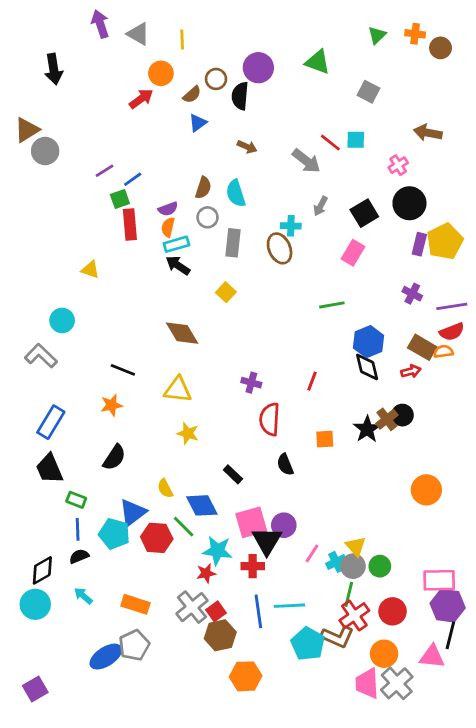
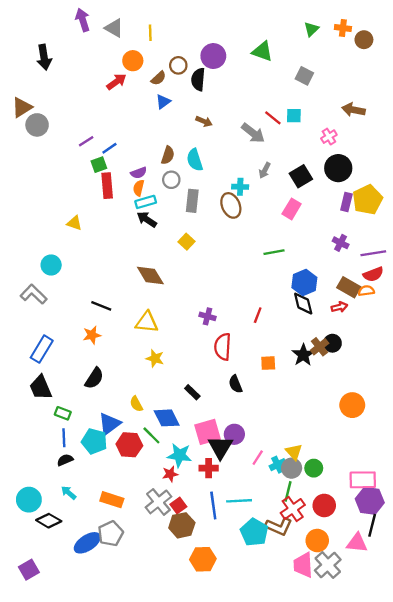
black diamond: (42, 570) -> (49, 521), moved, turned 60

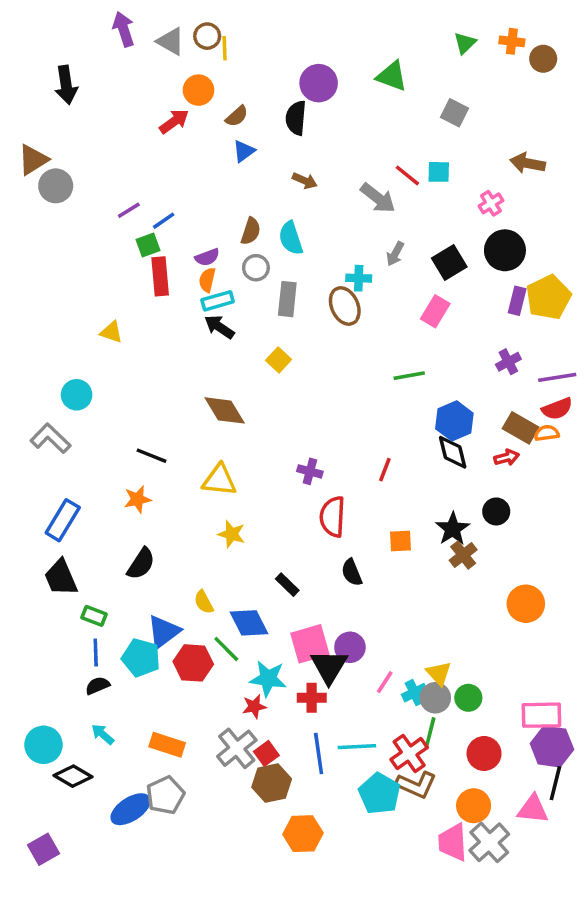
brown circle: (178, 65) -> (207, 36), moved
purple cross: (341, 243) -> (508, 362), turned 35
brown cross: (320, 347) -> (463, 555), moved
red cross: (293, 509) -> (409, 753), moved

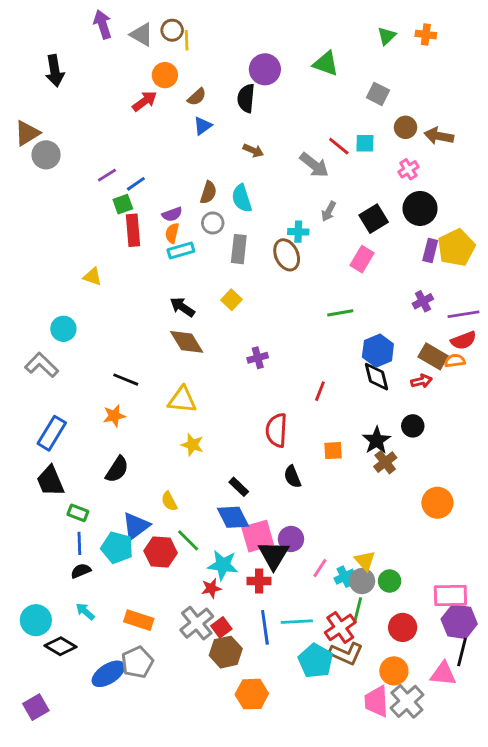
brown circle: (543, 59) -> (406, 127), moved
black arrow: (219, 327) -> (182, 307), moved
purple cross: (310, 471) -> (258, 358), moved, turned -30
blue diamond: (249, 623) -> (233, 517), moved

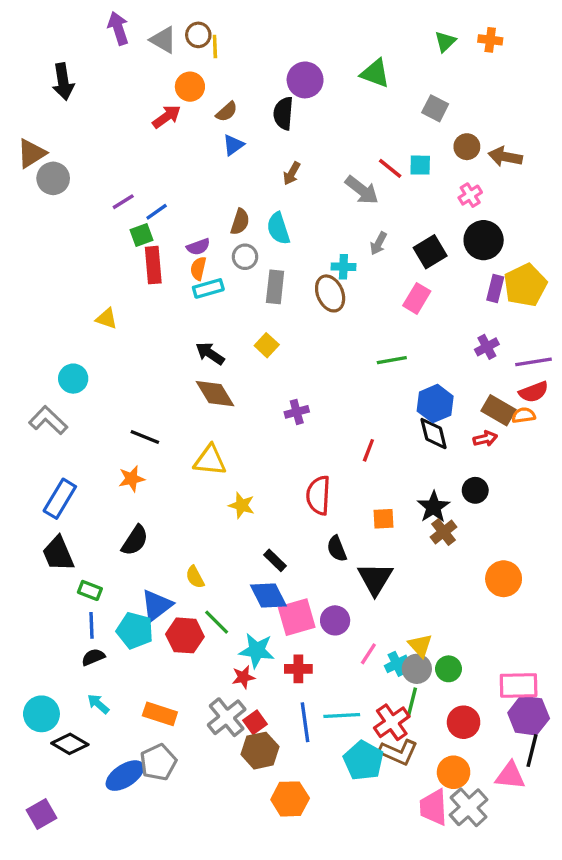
brown arrow: (253, 150) -> (292, 173), turned 96
yellow star: (192, 445) -> (242, 505), moved
black triangle: (274, 555) -> (375, 579), moved

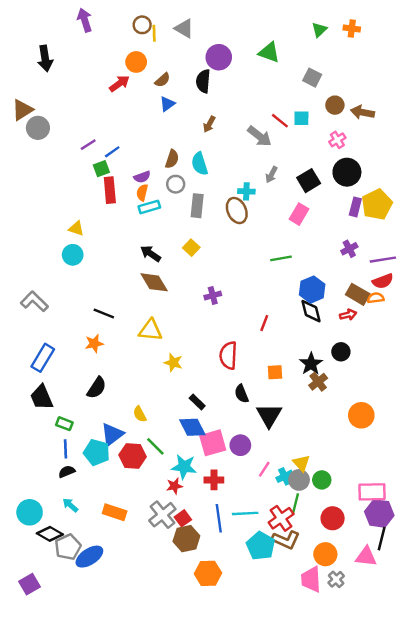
gray triangle: (163, 40) -> (184, 28), moved
cyan circle: (73, 379) -> (73, 255), moved
gray pentagon: (158, 762) -> (68, 547), moved
gray cross: (469, 807) -> (336, 579), size x0.6

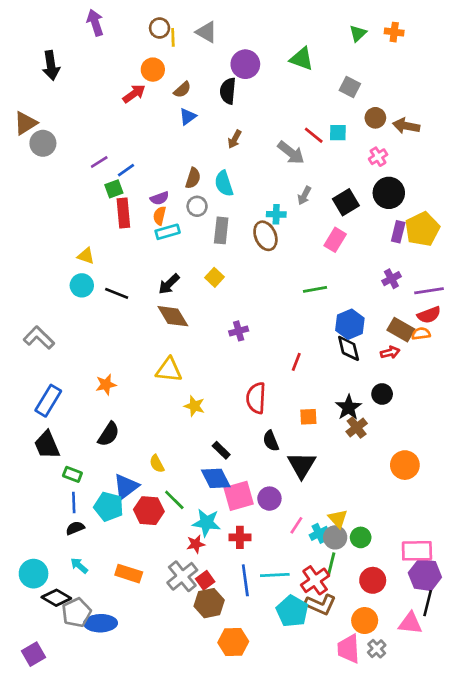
black arrow: (151, 254) -> (169, 284), turned -78
black line: (104, 313) -> (117, 293), moved
blue ellipse: (89, 557) -> (101, 623), turned 32

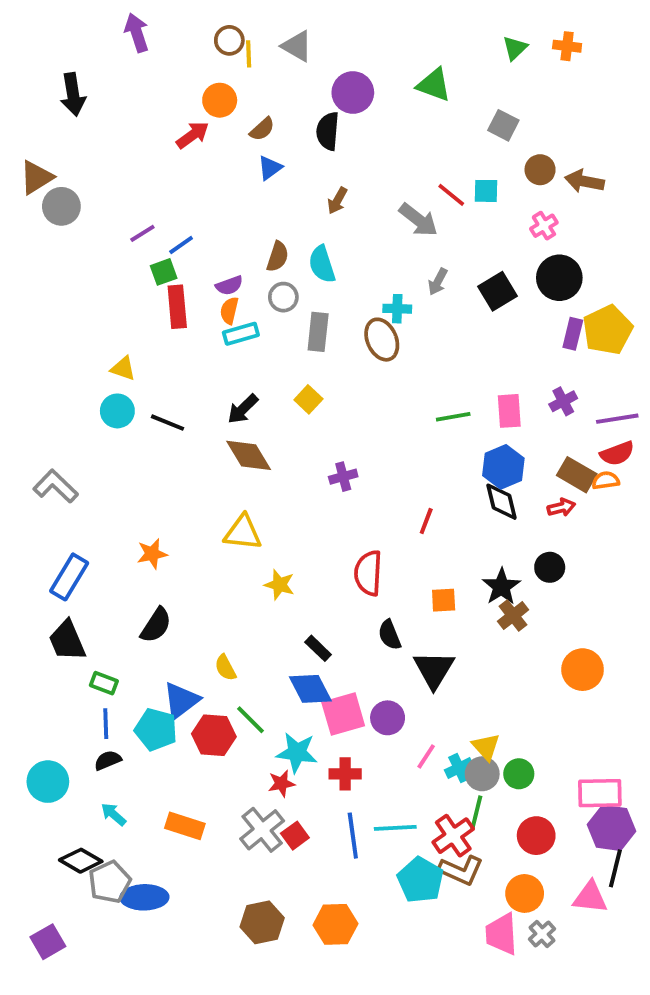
pink rectangle: (335, 240) -> (509, 411), moved, turned -35
cyan circle: (34, 574) -> (48, 782), moved
brown hexagon: (209, 603) -> (262, 922), moved

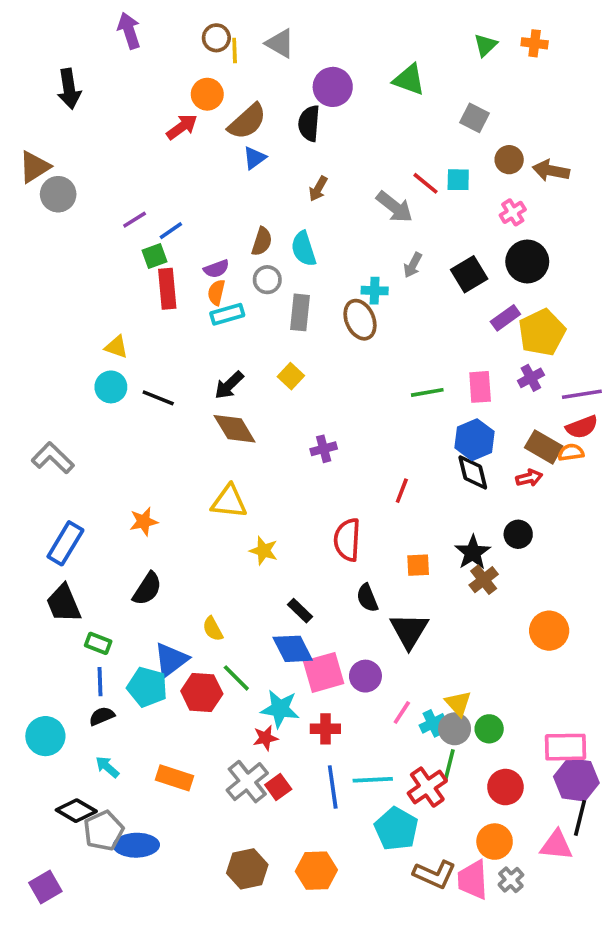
brown semicircle: (262, 129) -> (247, 121), size x1.6
yellow pentagon: (608, 330) -> (542, 332), moved
purple rectangle: (573, 334) -> (505, 318), moved, turned 40
brown L-shape: (461, 870) -> (435, 874), moved

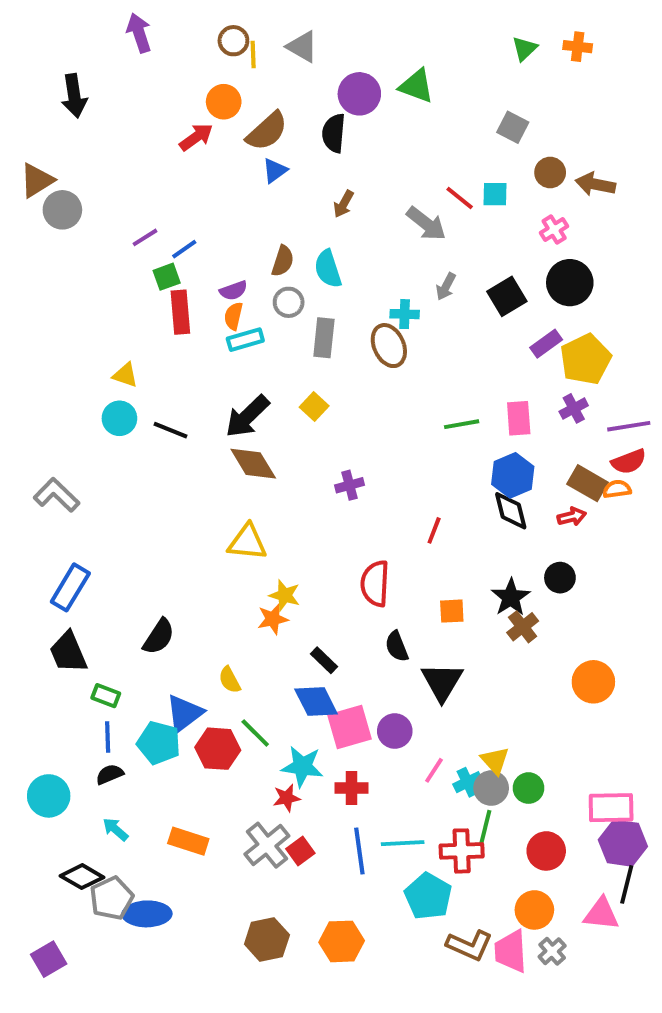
green triangle: (409, 80) -> (416, 86), moved
black arrow: (229, 385) -> (247, 416), size x1.4
orange star: (144, 522) -> (273, 619), moved
red cross: (427, 787) -> (462, 851), turned 33

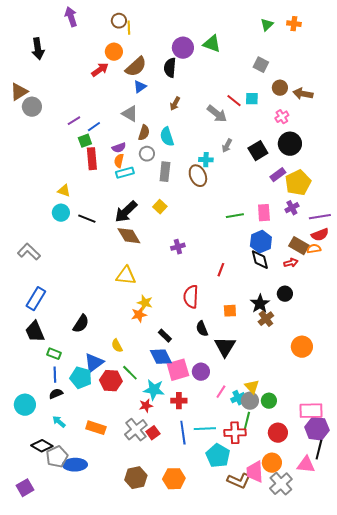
gray triangle: (302, 47) -> (130, 114), moved
pink trapezoid: (511, 951) -> (255, 472), moved
gray cross: (552, 951) -> (281, 484), size x1.6

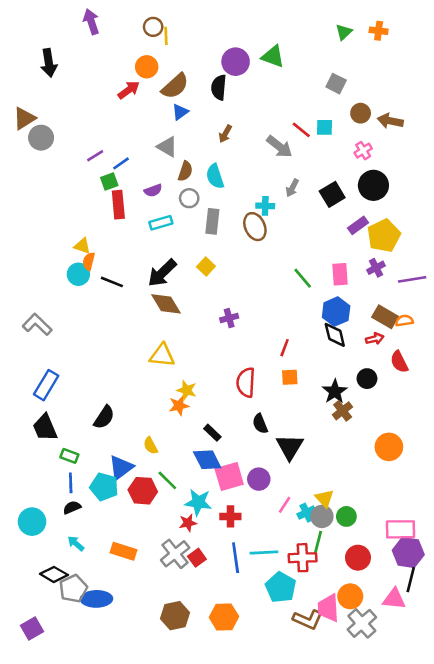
orange semicircle: (119, 161) -> (89, 261), moved
green line: (235, 216) -> (303, 278), turned 60
red semicircle: (320, 235) -> (399, 362), moved, turned 84
orange square: (230, 311) -> (290, 377), moved

